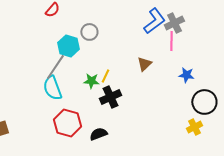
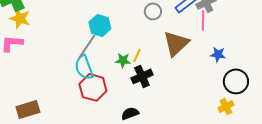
gray circle: (89, 32) -> (153, 11), moved
brown triangle: (144, 64) -> (176, 43), size x1.8
red hexagon: (67, 123) -> (93, 87), moved

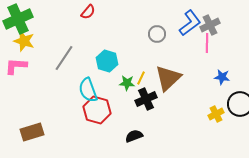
cyan hexagon: (100, 25) -> (107, 61), moved
brown triangle: (176, 43) -> (168, 78), moved
gray line: (87, 46) -> (64, 58), moved
yellow cross: (226, 106) -> (216, 114), moved

